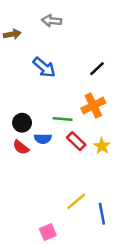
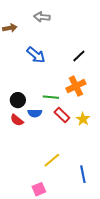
yellow line: (76, 201) -> (52, 160), moved

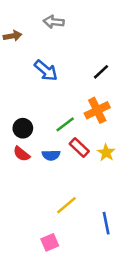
green line: (51, 97) -> (65, 124), turned -42
blue semicircle: (35, 113) -> (51, 155), moved

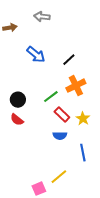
black line: (101, 72) -> (69, 60), moved
blue semicircle: (51, 155) -> (60, 136), moved
yellow line: (66, 205) -> (59, 177), moved
blue line: (106, 223) -> (83, 153), moved

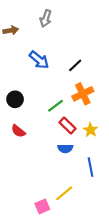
gray arrow: (42, 17) -> (46, 18), turned -77
black circle: (18, 100) -> (15, 99), moved

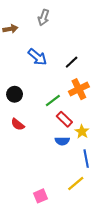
yellow star: (90, 130) -> (82, 132), moved
yellow line: (64, 193) -> (76, 183), moved

